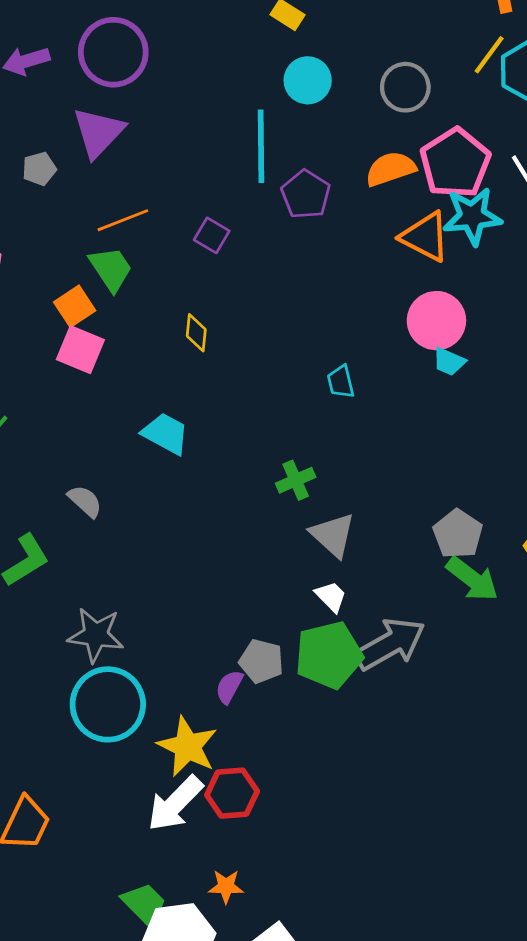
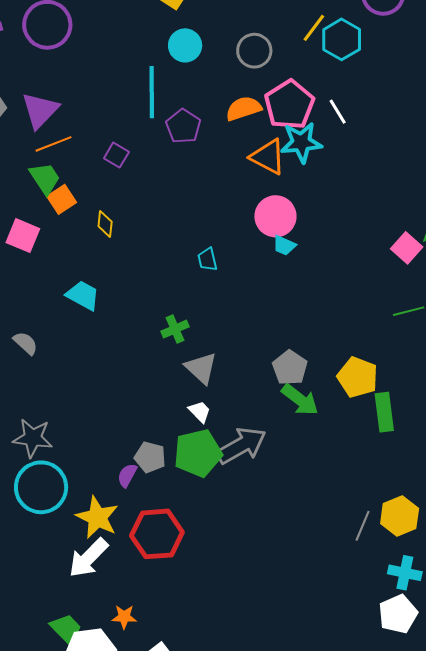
purple triangle: (98, 132) -> (40, 110), moved
orange square: (75, 306) -> (62, 199), moved
red hexagon: (232, 793) -> (157, 534), moved, size x1.4

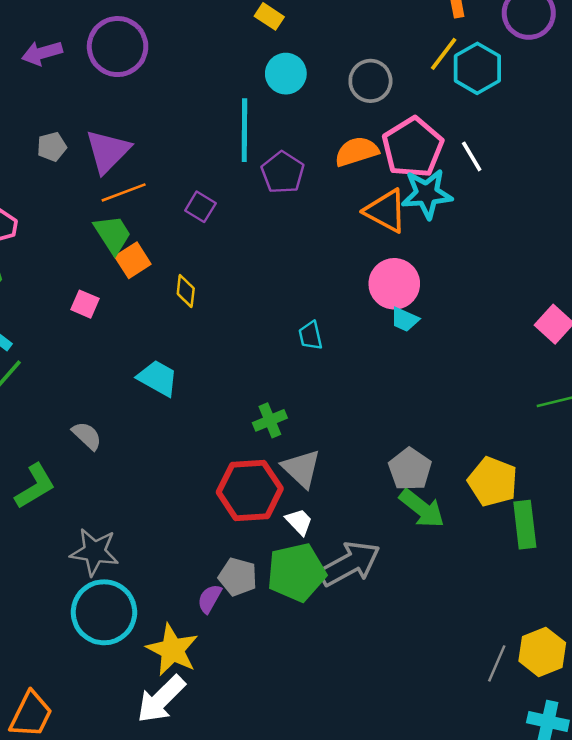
pink square: (23, 236) -> (85, 304), size x0.7
red hexagon: (157, 534) -> (250, 490), moved

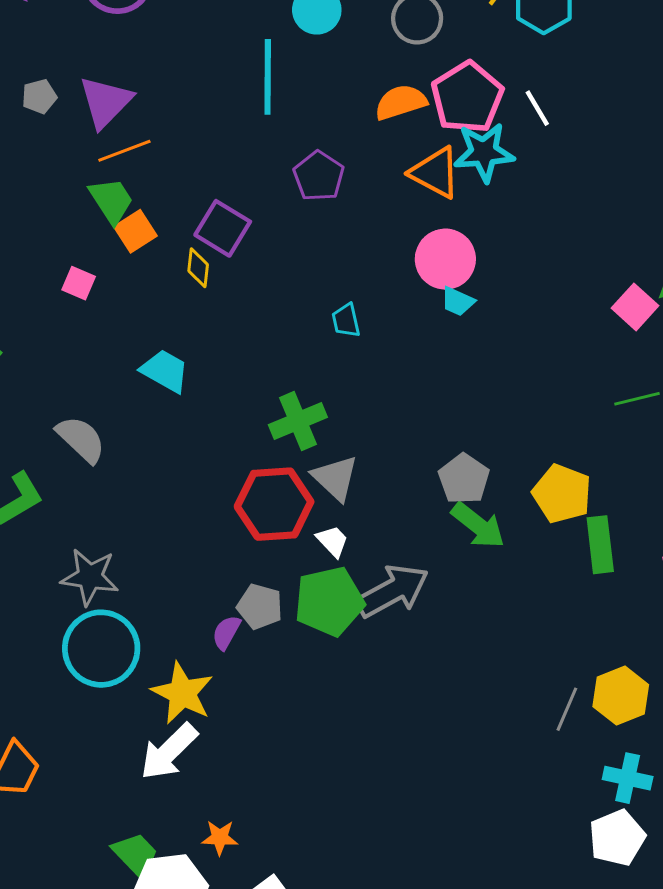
purple pentagon: (283, 173) -> (319, 176), moved
purple square: (200, 207) -> (223, 228), moved, size x1.5
green cross: (270, 420) -> (298, 421), size x1.4
gray semicircle: (87, 436) -> (81, 439), size x1.4

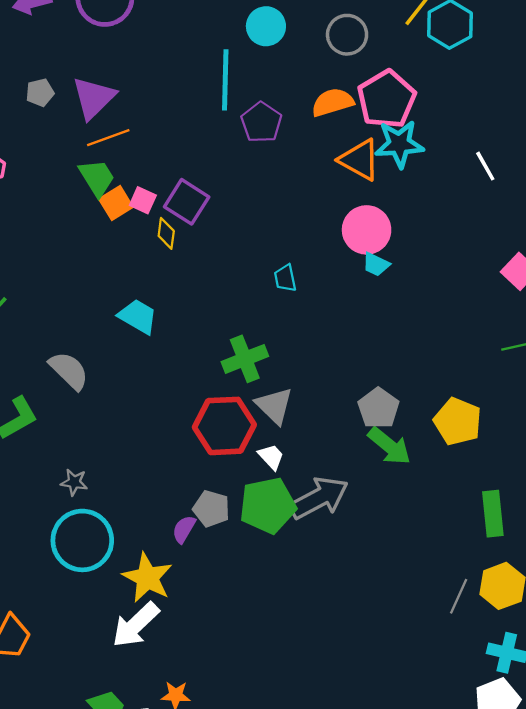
white line: (537, 108) -> (485, 166), moved
purple pentagon: (319, 176) -> (261, 122), moved
pink square: (79, 283) -> (143, 200), moved
green rectangle: (600, 545) -> (493, 514), moved
gray star: (90, 577) -> (74, 482), size x0.6

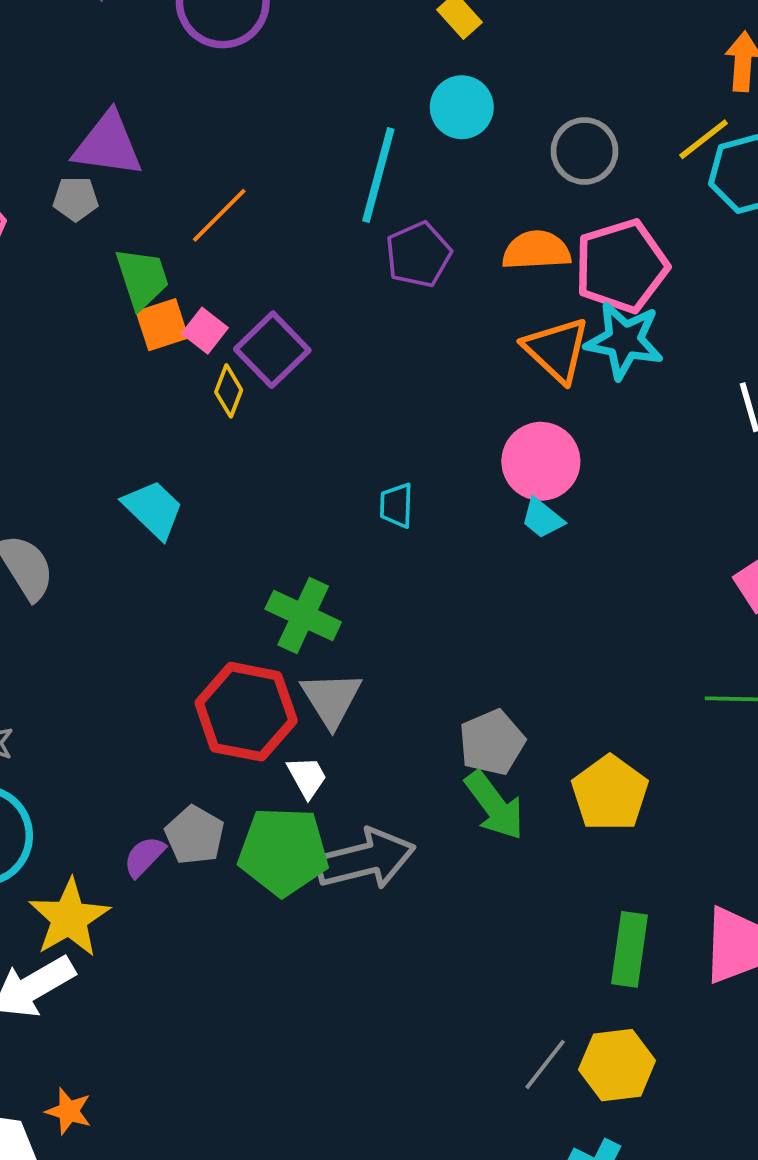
gray pentagon: (40, 92) -> (76, 199), moved
purple triangle: (94, 98) -> (108, 145), moved, turned 39
orange line: (108, 138) -> (219, 215), moved, turned -39
green cross: (245, 359) -> (303, 615), turned 33

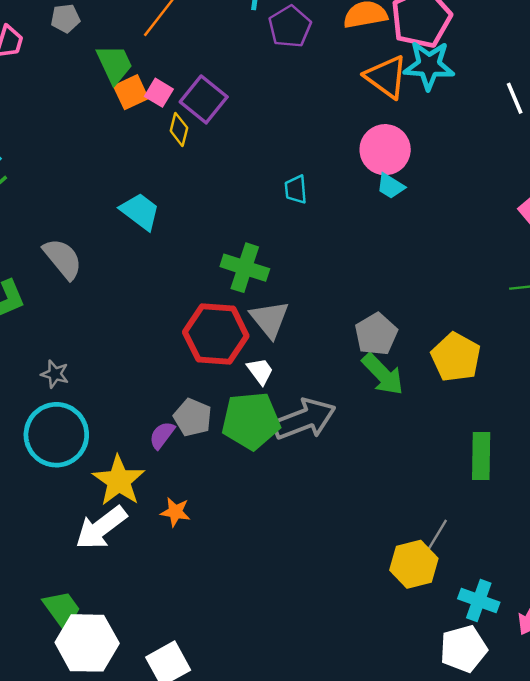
yellow hexagon: (617, 1065) -> (414, 564), moved
orange star: (69, 1111) -> (175, 512), moved

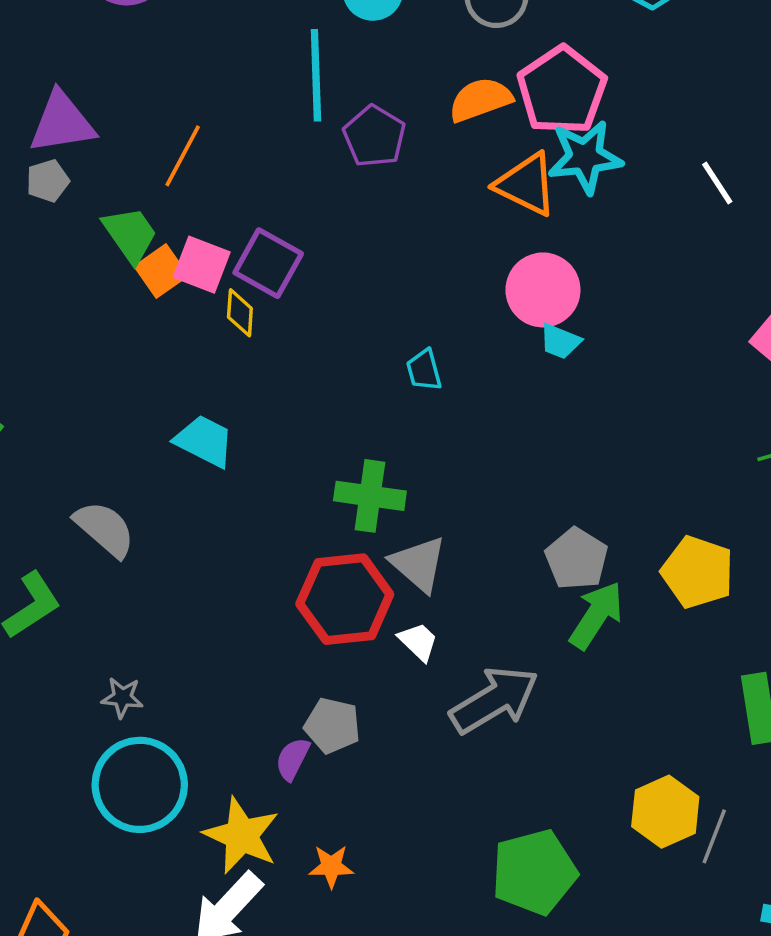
pink square: (159, 93) -> (202, 265), size x1.4
green arrow: (383, 374) -> (596, 615), turned -93
green pentagon: (251, 421) -> (534, 872), moved
yellow hexagon: (414, 564) -> (665, 812), moved

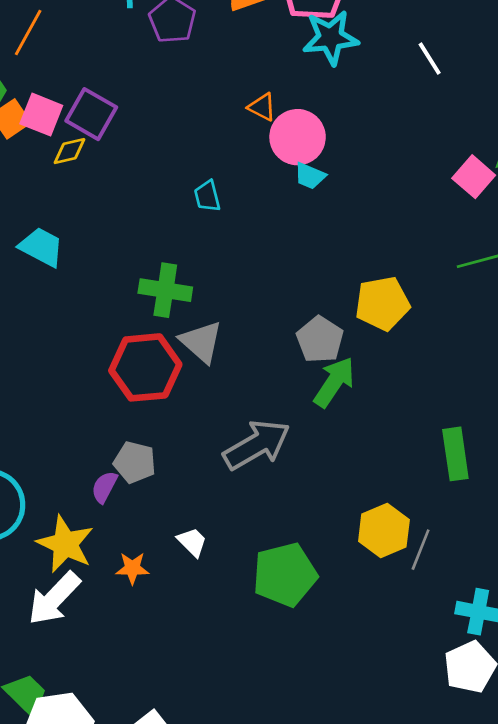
orange triangle: (526, 184) -> (262, 107), moved, size x0.6
yellow diamond: (240, 313) -> (70, 151), turned 72
yellow pentagon: (698, 572) -> (382, 303), moved, turned -30
white trapezoid: (418, 642) -> (192, 542), moved

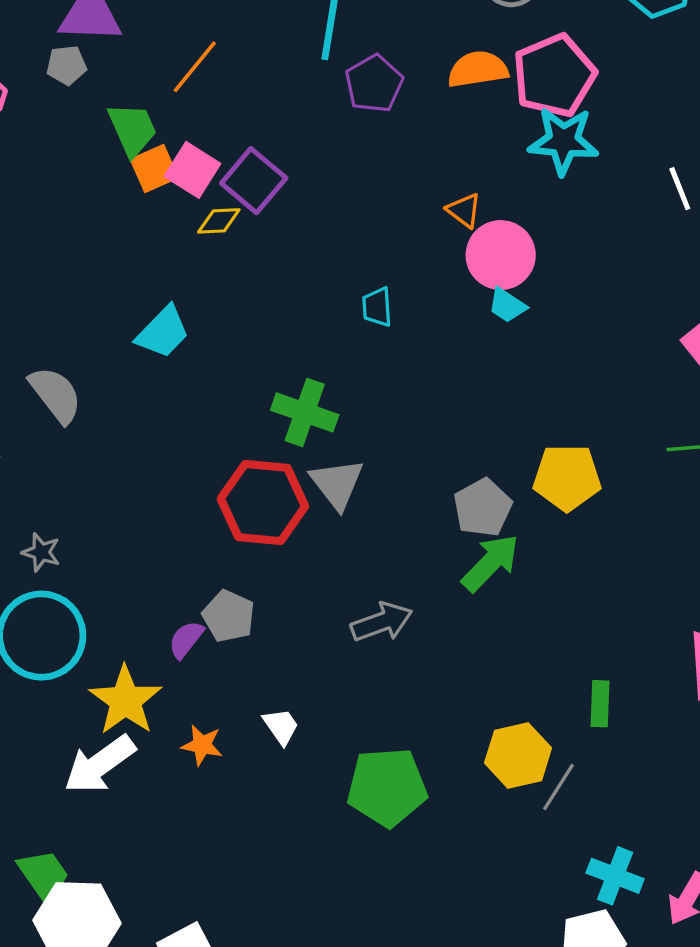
cyan trapezoid: (41, 247) -> (163, 332), turned 96
gray arrow: (257, 445) -> (382, 622), size x0.7
green rectangle: (455, 454) -> (600, 704), moved, size x0.7

